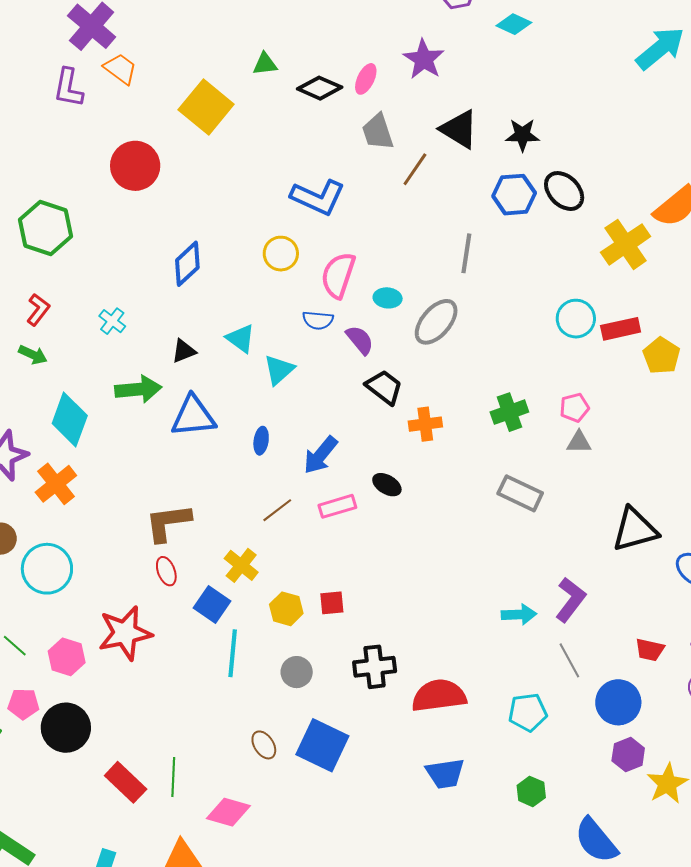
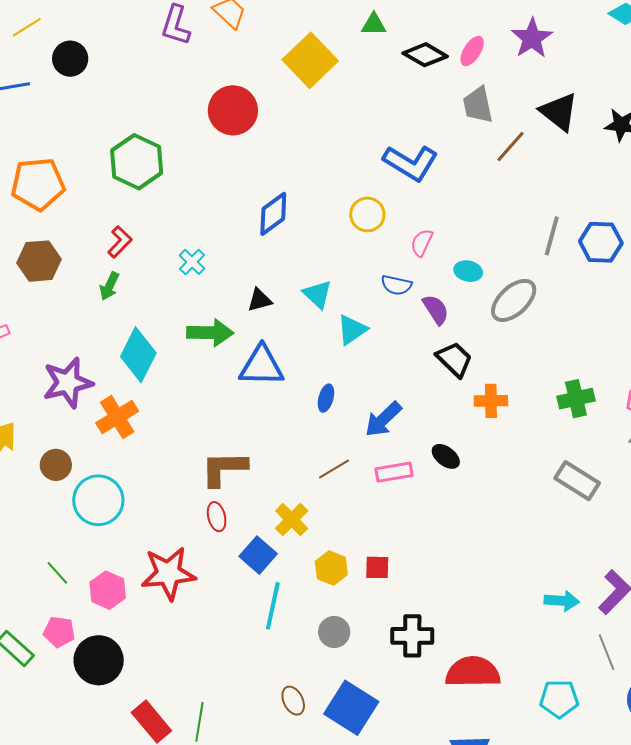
blue hexagon: (514, 195) -> (601, 242), moved
pink semicircle: (338, 275) -> (422, 243), size x0.6
green arrow: (33, 355) -> (109, 286), turned 84

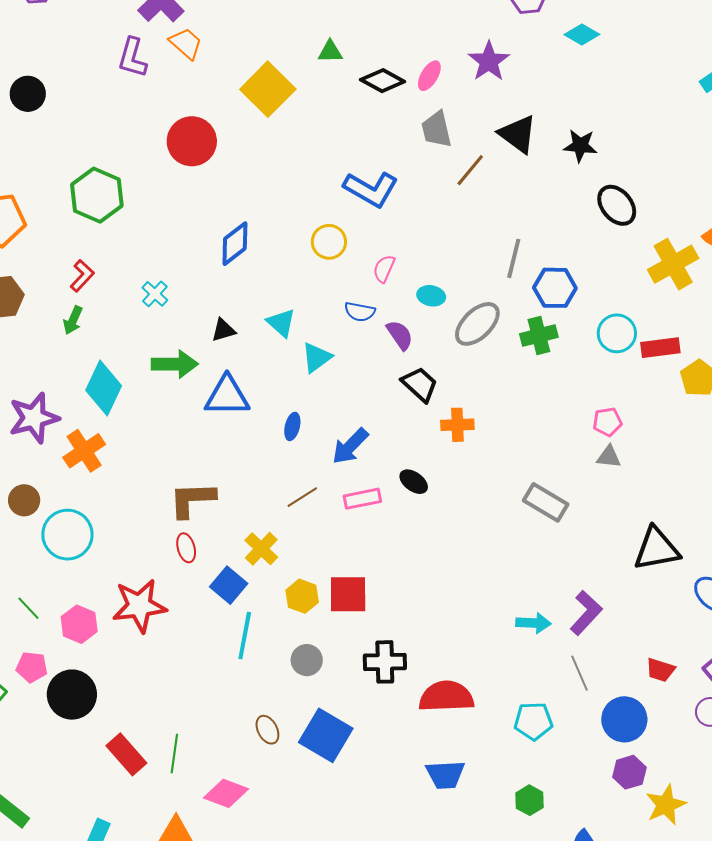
blue hexagon: (601, 242) -> (555, 288), moved
green cross: (576, 399) -> (539, 335), moved
red square: (377, 567) -> (348, 594), size x1.6

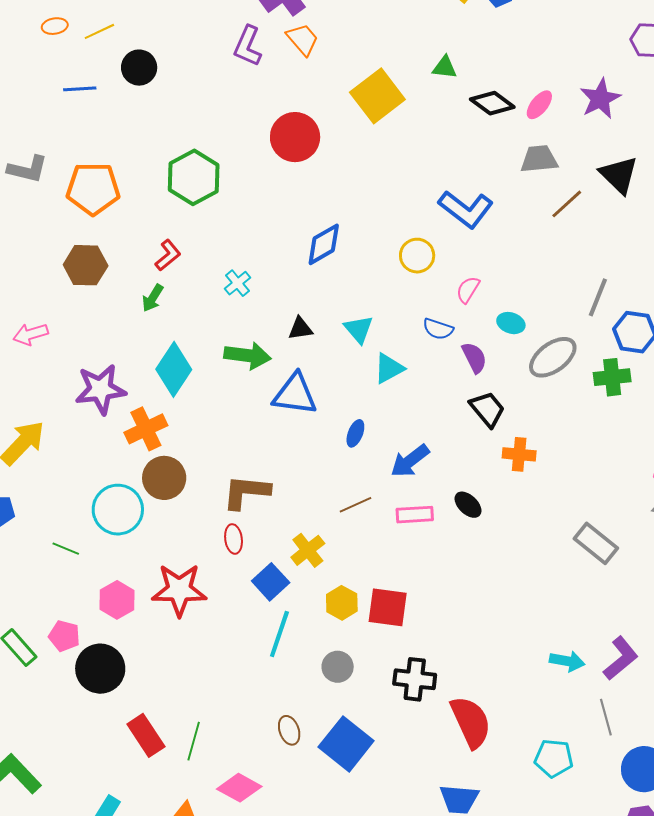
gray trapezoid: (437, 129) -> (539, 159), turned 90
brown circle: (24, 500) -> (164, 478), moved, size x1.4
green line: (28, 608) -> (66, 549), moved, turned -32
red semicircle: (446, 696) -> (471, 722), turned 60

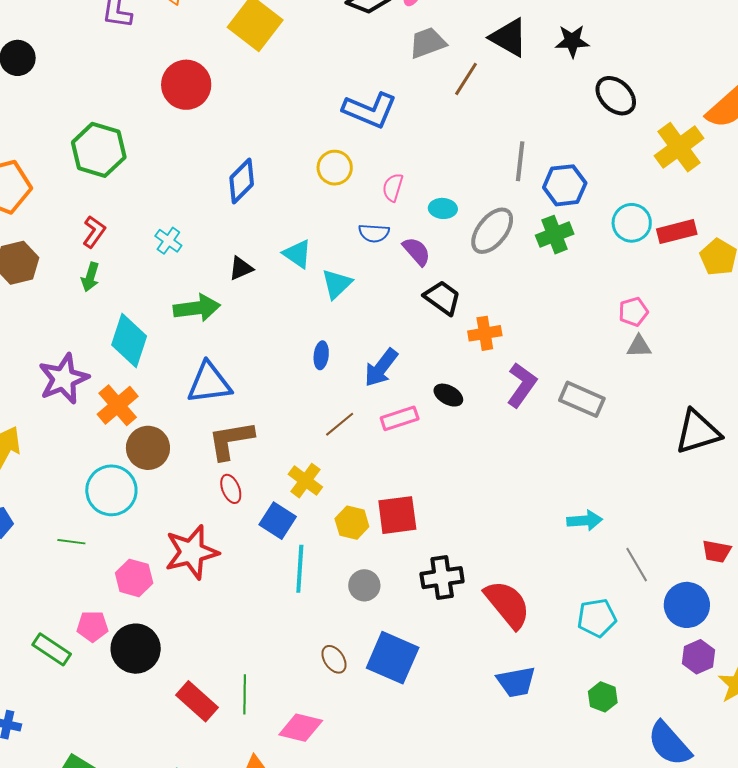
blue triangle: (295, 394) -> (209, 383), moved
purple L-shape: (621, 658) -> (522, 385), moved

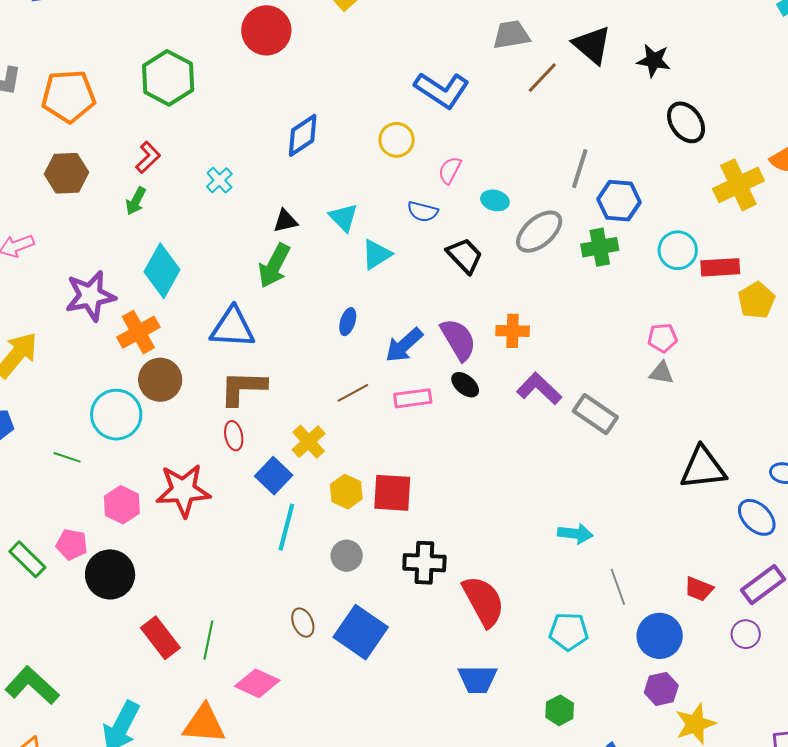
purple semicircle: (416, 251) -> (458, 340), moved, size x1.4
black trapezoid: (442, 298) -> (464, 256), moved
green arrow: (197, 308) -> (274, 266), moved, turned 114
purple L-shape: (522, 385) -> (539, 389), turned -93

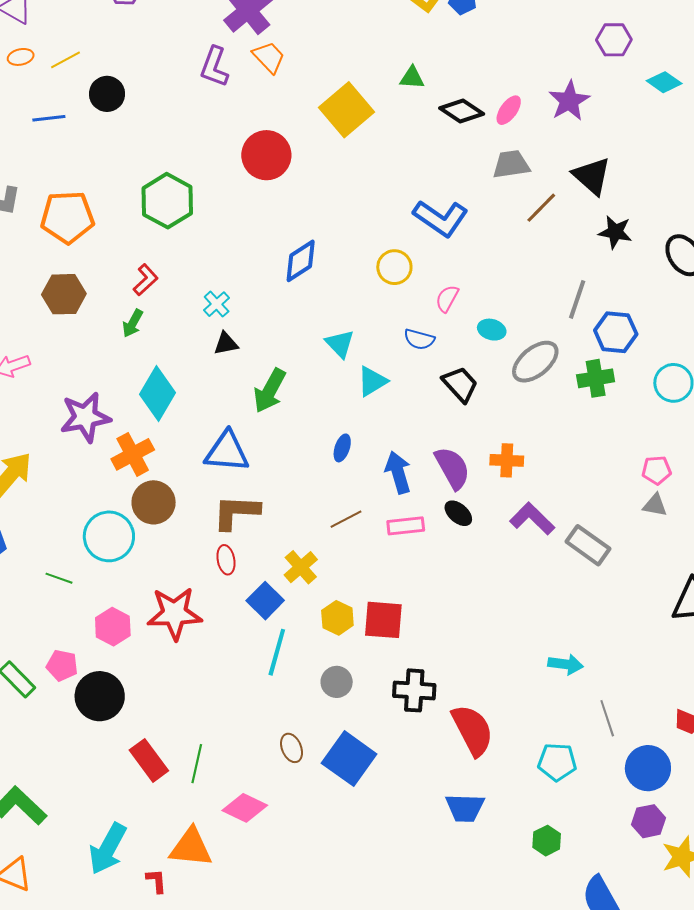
black star: (654, 61) -> (615, 232), moved
black triangle: (285, 221) -> (226, 344), moved
blue arrow: (404, 345) -> (398, 472), turned 114

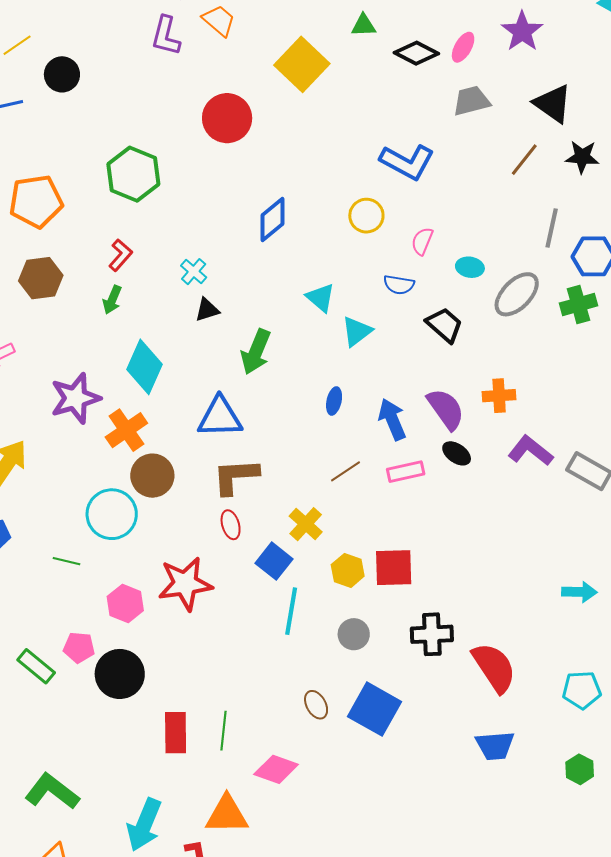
brown line: (541, 208) -> (524, 160), moved
red rectangle: (149, 760) -> (176, 733), turned 42

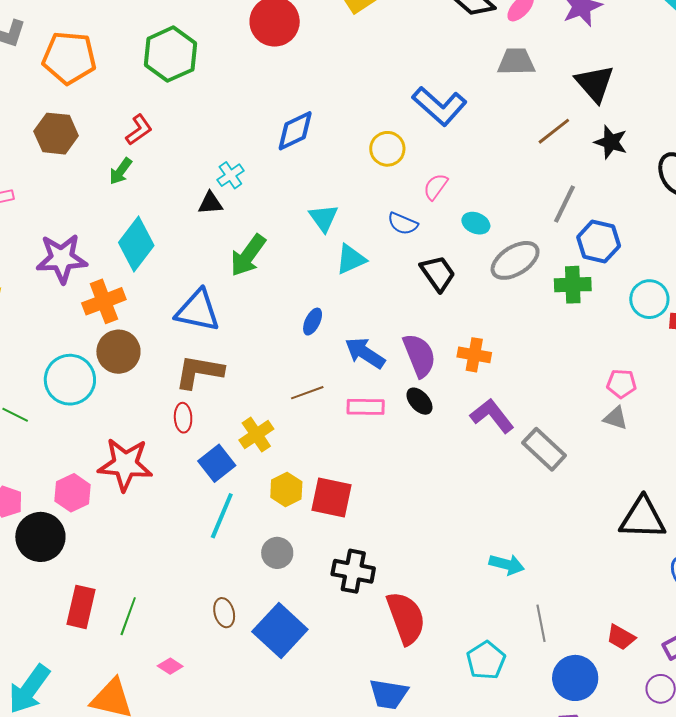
cyan cross: (194, 272) -> (230, 175), moved
blue arrow: (392, 419) -> (365, 353), turned -48
pink hexagon: (125, 603) -> (73, 493), moved
cyan pentagon: (582, 690) -> (486, 660), turned 30
pink diamond: (276, 769) -> (170, 666), size x0.6

